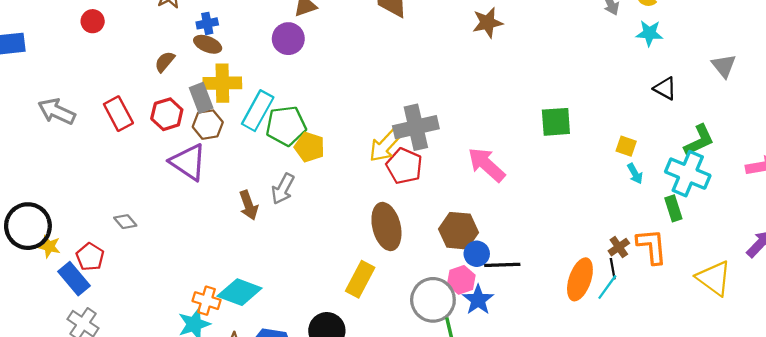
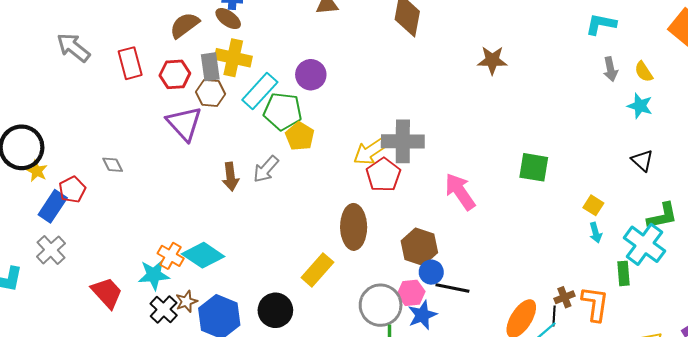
purple circle: (288, 39) -> (311, 75), moved
brown semicircle: (165, 62) -> (185, 25), size x1.4
blue rectangle: (74, 279) -> (53, 206), turned 60

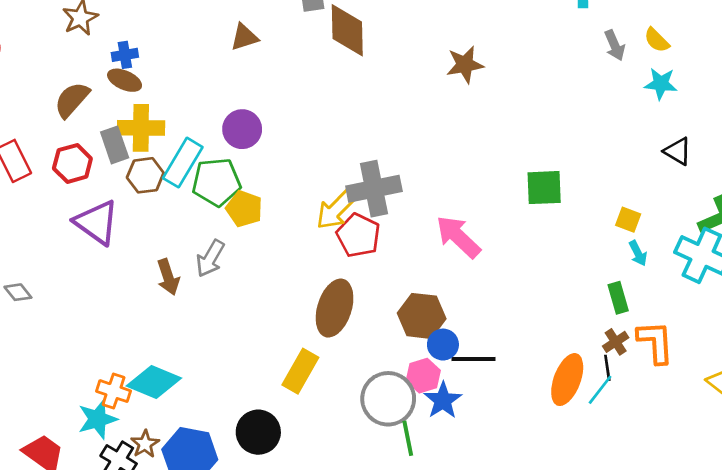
brown hexagon: (211, 93) -> (145, 175), moved
brown ellipse: (354, 227) -> (335, 308), turned 30
green rectangle: (624, 273) -> (618, 298), moved

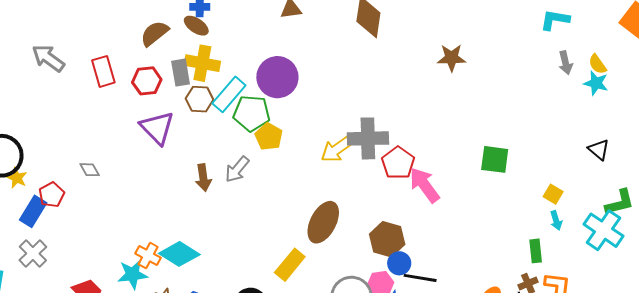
cyan star: (661, 84) -> (596, 83), moved
purple circle: (242, 129) -> (277, 77), size x1.4
red pentagon: (358, 235) -> (398, 163), moved

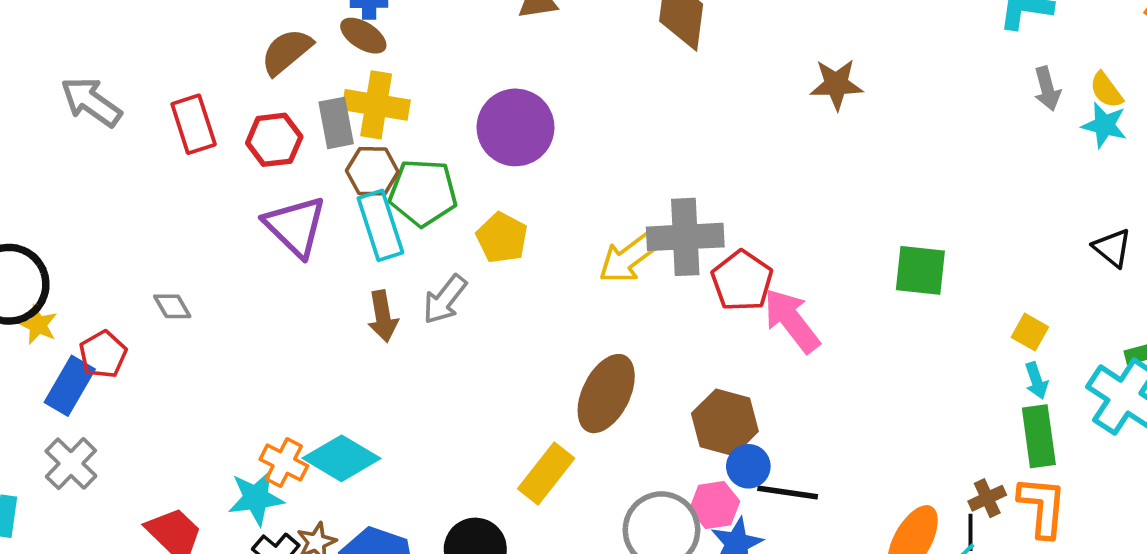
cyan rectangle: (229, 94) -> (380, 225), moved, turned -57
green pentagon: (252, 113) -> (423, 193), moved
green rectangle: (536, 251) -> (1039, 436), moved, size x1.4

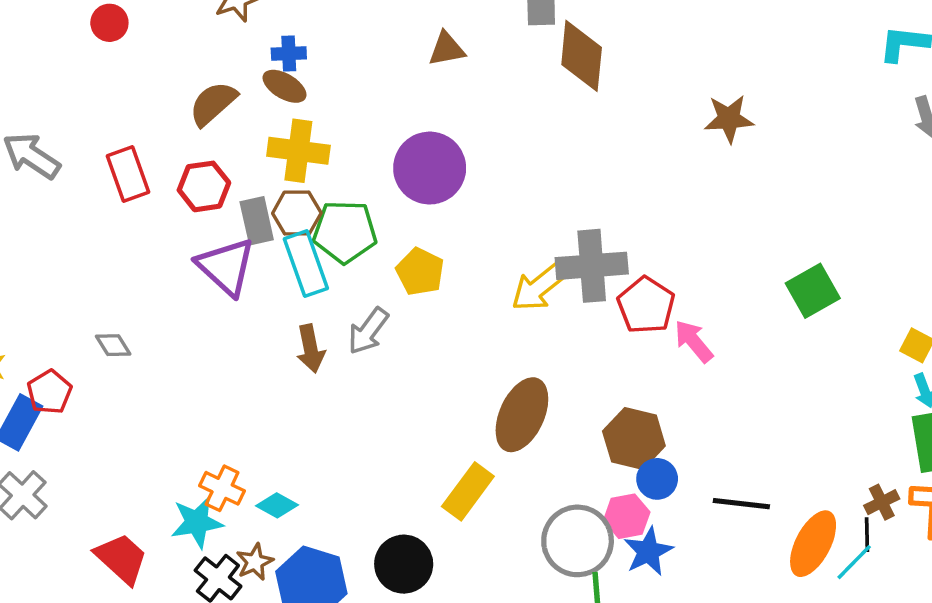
gray rectangle: (336, 123) -> (257, 221), moved
green square: (920, 270) -> (813, 291), turned -34
pink arrow: (792, 321) -> (694, 341), size x0.7
cyan diamond: (342, 458) -> (277, 505), moved, size x0.6
black line: (788, 493) -> (741, 504), moved

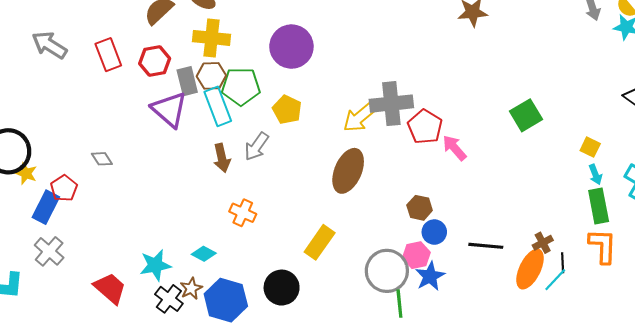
brown ellipse: (522, 415) -> (348, 171), moved
brown hexagon: (634, 438) -> (420, 208), size x0.7
orange cross: (222, 488) -> (243, 213), moved
brown cross: (882, 502) -> (543, 243), moved

